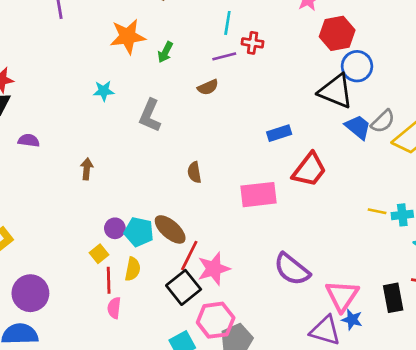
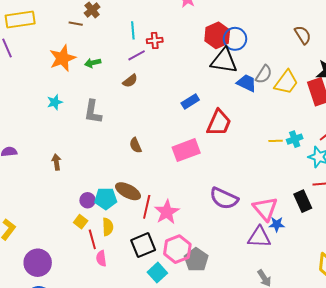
red hexagon: (337, 33) -> (217, 35), moved
green arrow: (165, 52) -> (93, 63), turned 63
black square: (184, 287) -> (143, 245), moved, turned 30

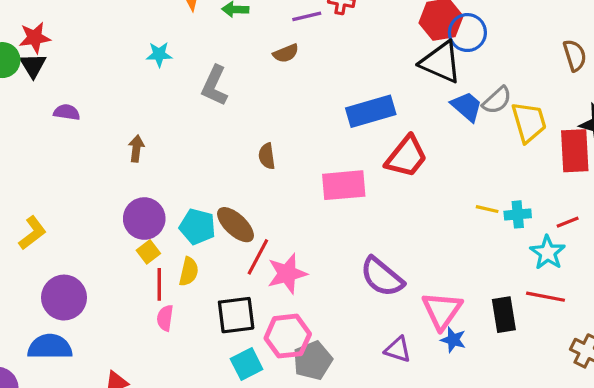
yellow trapezoid: (286, 82) -> (529, 122), turned -68
blue rectangle: (190, 102) -> (371, 111), size x1.6
purple circle: (88, 200) -> (144, 219), moved, size x1.6
purple triangle: (259, 237) -> (398, 349), moved, size x0.7

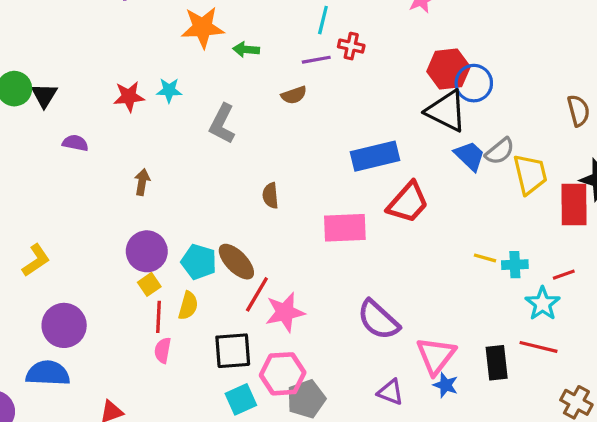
red star: (35, 38) -> (129, 97), moved

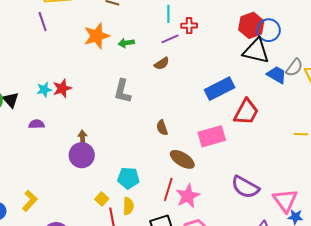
cyan star: (169, 90) -> (44, 90), moved
purple circle: (147, 251) -> (82, 155), moved
brown ellipse: (236, 262) -> (182, 159), moved

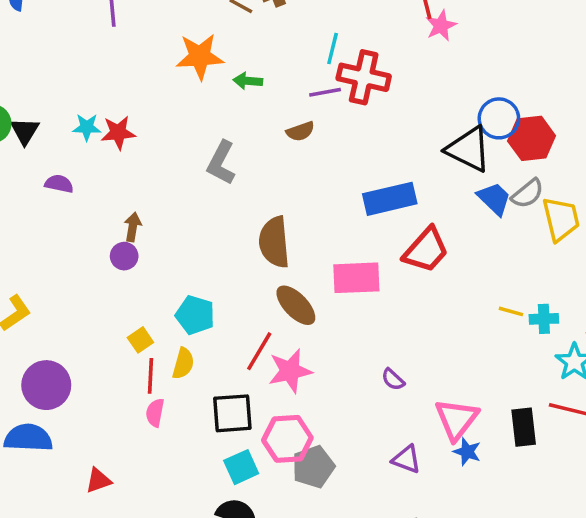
red hexagon: (251, 25) -> (532, 138), moved
red cross: (189, 26) -> (364, 77), size x1.8
brown semicircle: (162, 128) -> (274, 242), size x1.8
purple circle: (82, 155) -> (124, 256), size x0.6
purple semicircle: (245, 187) -> (393, 380), size x0.5

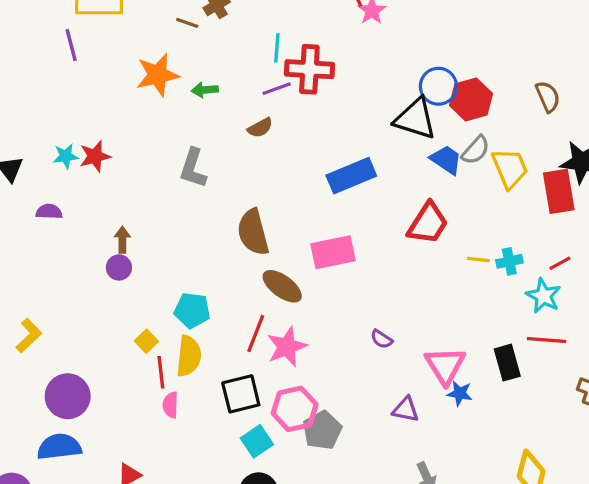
red trapezoid: (426, 250) -> (428, 223), moved
yellow semicircle: (183, 363) -> (189, 356), size x1.4

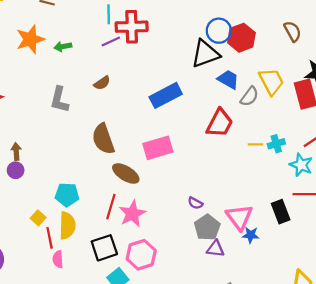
black triangle: (415, 119) -> (205, 54), turned -32
brown semicircle: (260, 128) -> (102, 83), moved
gray semicircle: (476, 150) -> (249, 96), moved
gray pentagon: (322, 430) -> (207, 227), moved

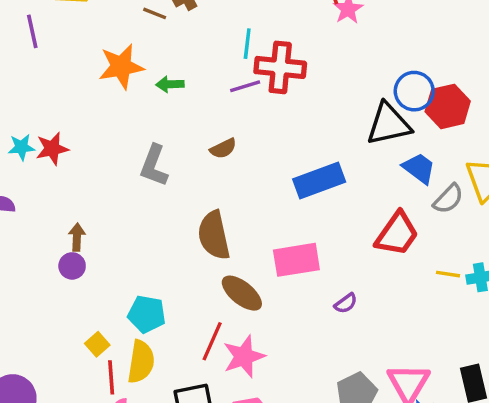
purple semicircle: (195, 203) -> (346, 303), moved, turned -72

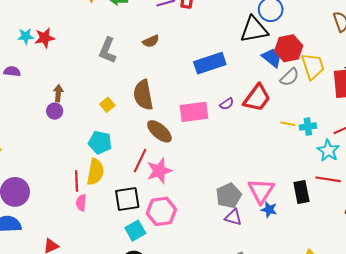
red hexagon: (448, 106) -> (289, 48), moved
purple semicircle: (346, 303) -> (227, 104), moved
yellow square: (97, 344) -> (107, 105), moved

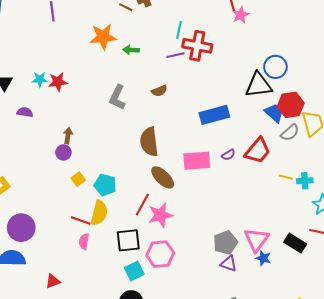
yellow square: (107, 105) -> (78, 179), moved
red line: (77, 181) -> (81, 221), turned -72
black rectangle: (301, 192) -> (295, 243), turned -50

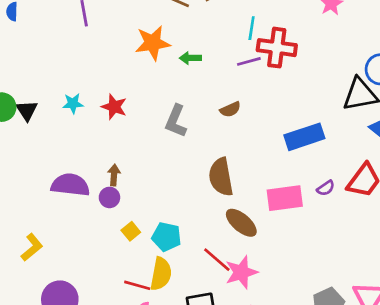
red star: (58, 82) -> (114, 107), moved, turned 30
purple semicircle: (25, 112) -> (70, 185), moved, size x1.8
red line: (142, 204) -> (217, 260), turned -75

